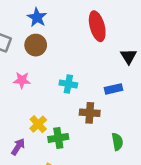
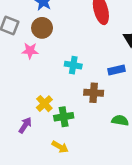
pink star: (22, 80) -> (30, 51), moved
green semicircle: (117, 142) -> (120, 120), turned -70

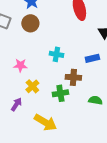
pink star: (30, 51) -> (20, 65), moved
green cross: (64, 117) -> (60, 93), moved
yellow arrow: (60, 147) -> (45, 122), size x1.6

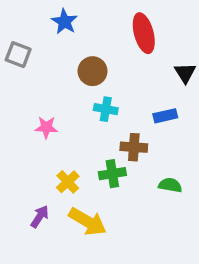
brown circle: (30, 23) -> (93, 71), moved
yellow cross: (32, 86) -> (68, 182), moved
purple arrow: (16, 104) -> (40, 217), moved

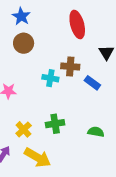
brown circle: (93, 71) -> (24, 43), moved
blue rectangle: (165, 116) -> (92, 83), turned 49
brown cross: (134, 147) -> (70, 66), moved

